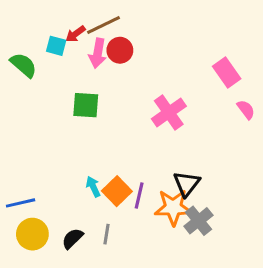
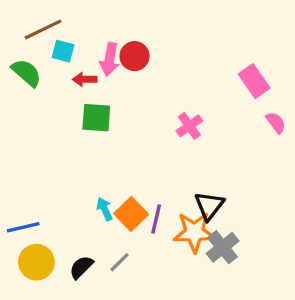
brown line: (104, 25) -> (43, 29), moved
red arrow: (75, 34) -> (85, 79), moved, turned 36
pink cross: (169, 113) -> (189, 126), size x0.7
gray line: (107, 234) -> (120, 262), turned 36

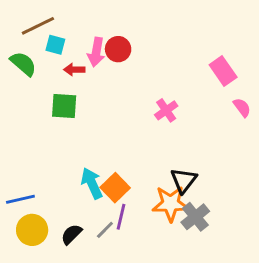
green square: (96, 118) -> (64, 106), moved
cyan arrow: (105, 209) -> (92, 183), size x1.5
purple line: (156, 219) -> (121, 217), moved

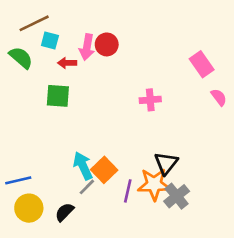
pink cross: (166, 110) -> (150, 100), turned 30
purple line: (121, 217) -> (128, 191), moved
gray line: (105, 230) -> (87, 187), moved

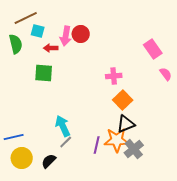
green semicircle: (21, 58) -> (16, 44), turned 36
black triangle: (166, 163) -> (126, 124), turned 30
orange square: (104, 170) -> (123, 100), moved

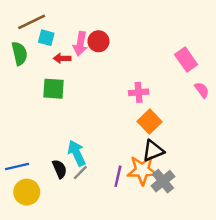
black semicircle: (49, 161) -> (60, 169), moved, turned 112

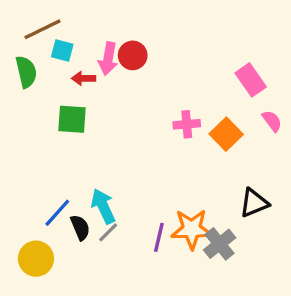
orange square: (150, 122) -> (226, 134), moved
black triangle: (153, 151) -> (254, 203), moved
blue line: (17, 167) -> (57, 213), moved, turned -35

